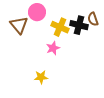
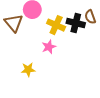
yellow star: (41, 77) -> (28, 70), moved

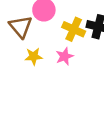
yellow star: (28, 70) -> (34, 56), moved

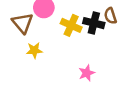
pink star: (65, 56) -> (87, 73), moved

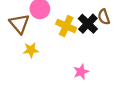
black cross: (94, 23) -> (88, 24), turned 30

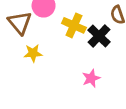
black cross: (88, 24) -> (99, 36), moved

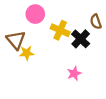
brown triangle: (20, 23) -> (16, 40), moved

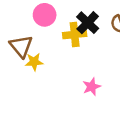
yellow cross: (60, 30) -> (75, 34), turned -30
black cross: (81, 39) -> (88, 23), moved

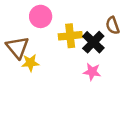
black cross: (88, 23) -> (93, 42), moved
pink star: (92, 87) -> (92, 72), moved, turned 30

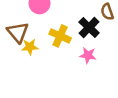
yellow cross: (70, 36) -> (60, 36), moved, turned 30

